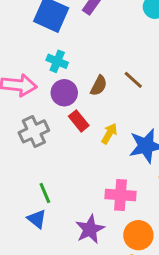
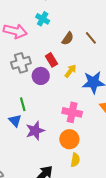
purple circle: (64, 93) -> (41, 76), moved
purple star: (90, 229) -> (35, 131), moved
orange circle: (138, 235) -> (69, 139), moved

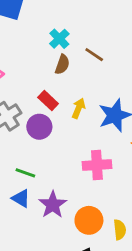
cyan cross: (43, 19) -> (59, 39), moved, turned 32
green line: (23, 104) -> (25, 173), turned -40
orange circle: (69, 139) -> (89, 220), moved

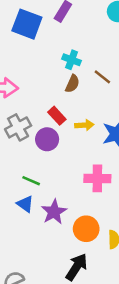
cyan cross: (59, 39) -> (72, 60), turned -30
yellow arrow: (79, 108) -> (84, 125), turned 60

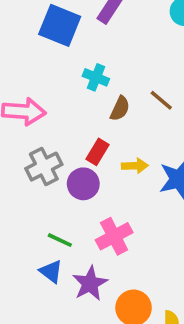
cyan cross: (72, 60) -> (96, 77), moved
red rectangle: (57, 116) -> (97, 152), turned 72
pink cross: (97, 178) -> (114, 236), moved, turned -30

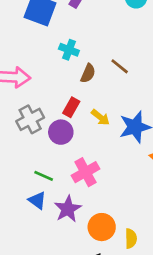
yellow arrow: (135, 166) -> (100, 117), turned 42

